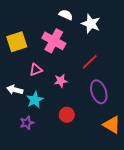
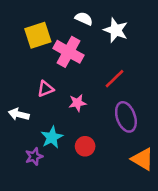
yellow square: (17, 42) -> (38, 35), moved
cyan star: (35, 100) -> (52, 137), moved

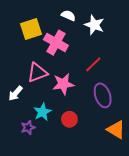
pink triangle: (46, 89) -> (37, 73), size x1.5
pink star: (77, 103) -> (63, 84), size x1.5
white arrow: (19, 114) -> (16, 93), turned -63

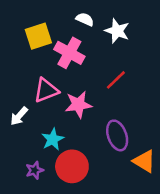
purple ellipse: (103, 95) -> (117, 135), moved
red circle: (69, 119) -> (72, 166), moved, size x1.6
purple star: (28, 128) -> (35, 170), moved

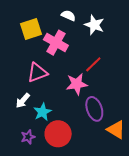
pink star: (78, 104) -> (77, 84), moved
white arrow: (19, 116) -> (23, 101), moved

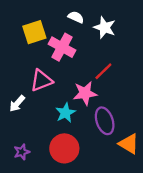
white arrow: (23, 101) -> (17, 104), moved
cyan star: (42, 112) -> (65, 113), moved
purple star: (28, 137) -> (22, 152), moved

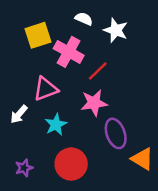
red line: (103, 71) -> (98, 71), moved
cyan star: (65, 113) -> (56, 125), moved

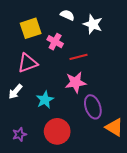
pink cross: (69, 52) -> (55, 42), size x0.7
red line: (98, 71) -> (79, 57), turned 30
pink triangle: (46, 89) -> (28, 63), moved

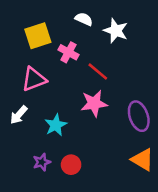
red line: (79, 57) -> (98, 71), turned 54
purple ellipse: (93, 107) -> (139, 116), moved
red circle: (57, 131) -> (71, 165), size x0.6
purple star: (19, 134) -> (42, 162), moved

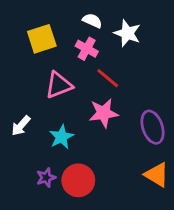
pink cross: (68, 52) -> (87, 49), moved
pink triangle: (34, 79) -> (59, 85), moved
red circle: (71, 165) -> (78, 180), size x1.5

